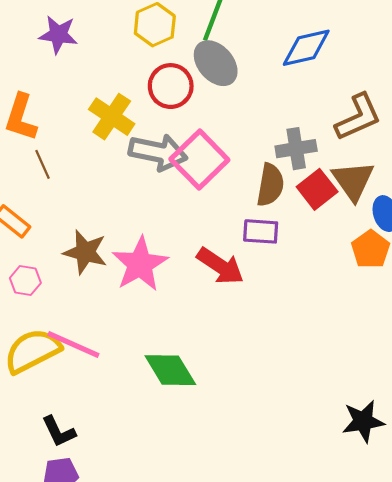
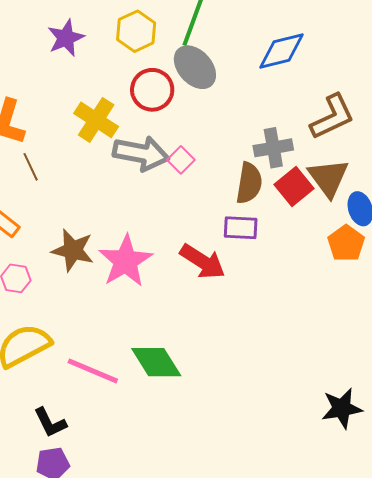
purple star: (58, 35) -> (66, 38), moved, turned -30
pink square: (199, 160) -> (181, 160), size x0.5
pink line: (73, 344) -> (93, 371), moved

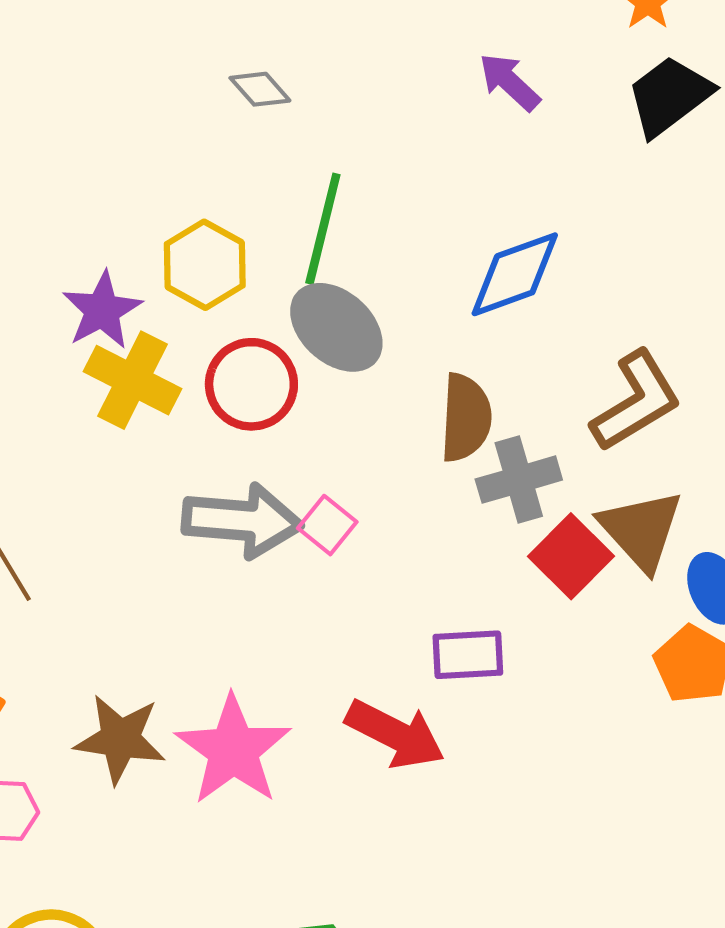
purple star: (66, 38) -> (102, 310), moved
yellow cross: (96, 120) -> (133, 380), moved
brown semicircle: (249, 183) -> (466, 418), moved

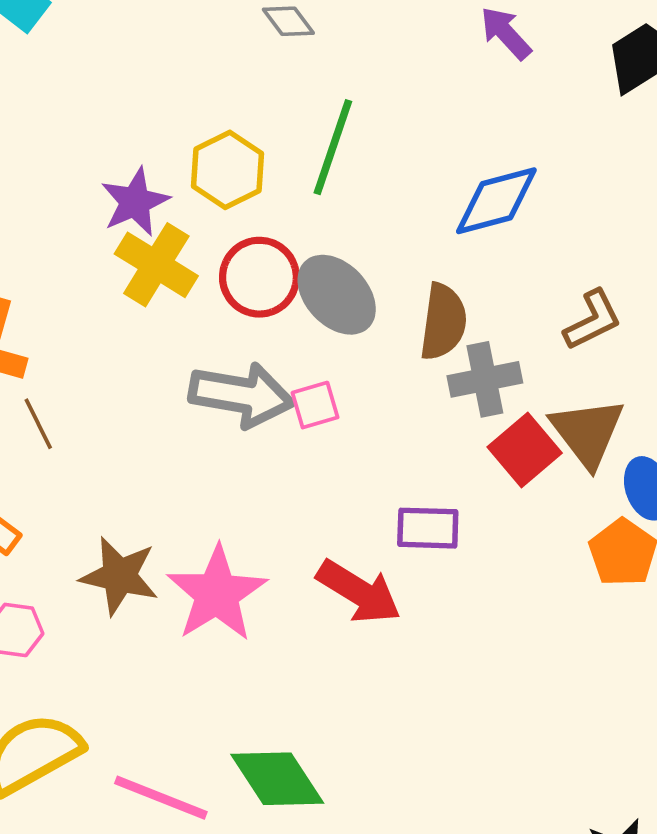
gray ellipse: (336, 327) -> (337, 295), moved
brown L-shape: (636, 401) -> (593, 320), size x0.7
pink square: (327, 525) -> (315, 405), turned 30

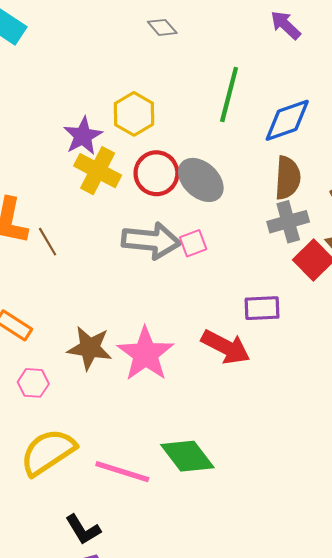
green line: (333, 147) -> (229, 94), moved
brown semicircle: (443, 322) -> (288, 178), moved
brown line: (38, 424) -> (48, 242), moved

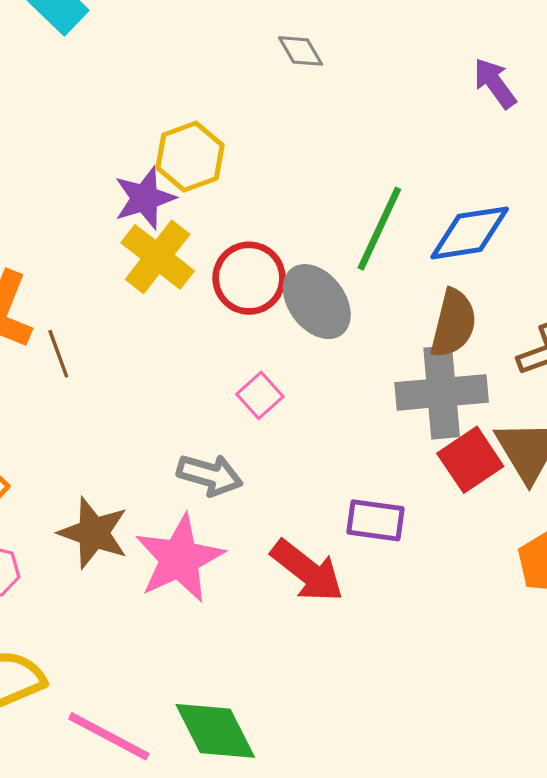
green line: (229, 94) -> (379, 229), moved
yellow hexagon: (134, 114) -> (190, 157), moved
gray cross: (288, 222) -> (442, 392), size x1.4
gray arrow: (151, 241) -> (210, 475), moved, size x0.7
pink square: (193, 243) -> (260, 395), moved, turned -32

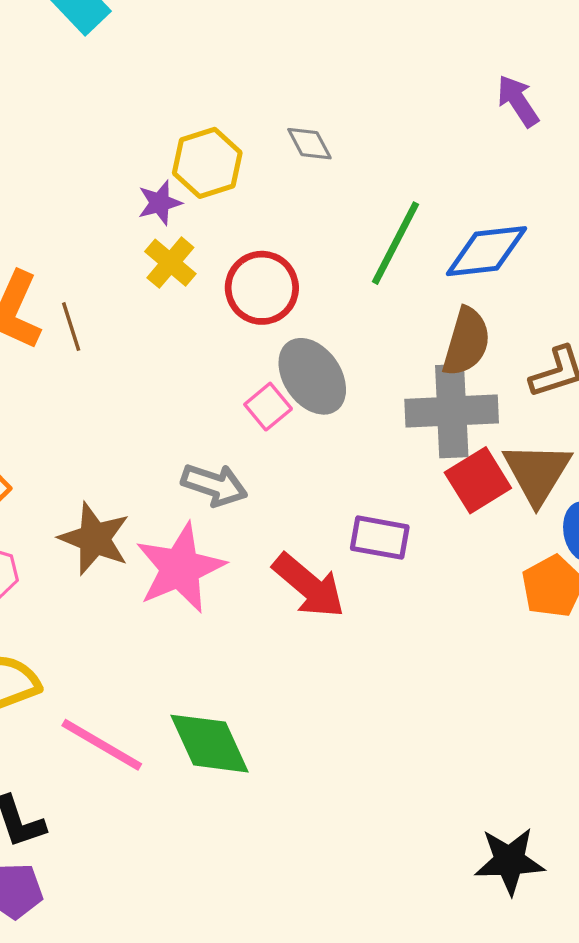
gray diamond: (300, 51) -> (309, 144), moved
purple star: (145, 198) -> (160, 203), size x0.7
yellow cross: (158, 257) -> (170, 263), size x0.7
gray ellipse: (317, 302) -> (312, 376), moved
brown line: (58, 354) -> (71, 327), moved

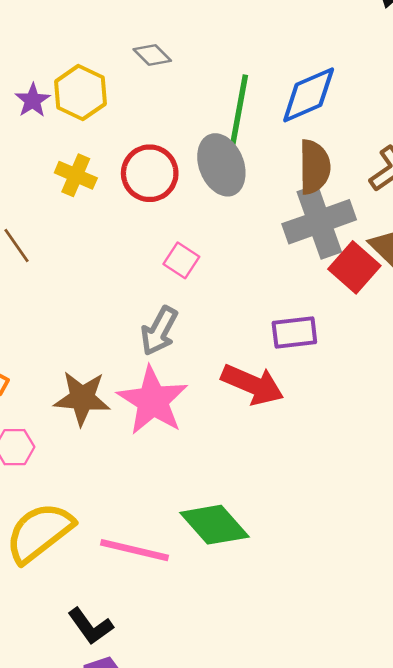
purple star: (160, 203) -> (33, 100), moved
gray ellipse: (312, 376) -> (221, 165), moved, turned 30
gray arrow: (214, 485) -> (159, 331), turned 117

